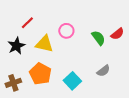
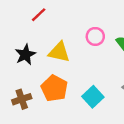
red line: (27, 23) -> (39, 15), moved
pink circle: (66, 31) -> (95, 36), moved

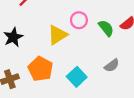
yellow triangle: (59, 52) -> (57, 35), moved, turned -45

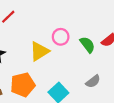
orange pentagon: (40, 69) -> (23, 85), turned 30

